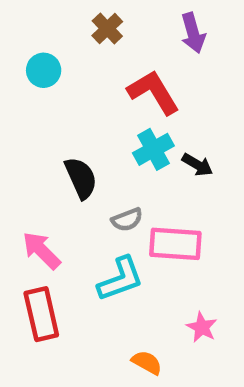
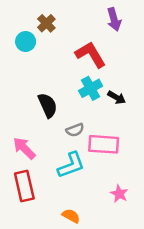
brown cross: (107, 29) -> (46, 23), moved
orange semicircle: (147, 362) -> (71, 216), moved

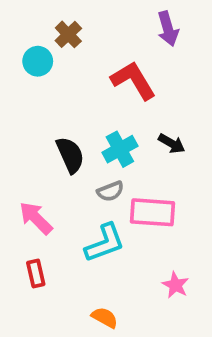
cyan cross: (91, 88) -> (120, 149), moved
red rectangle: (24, 186) -> (36, 274), size x0.6

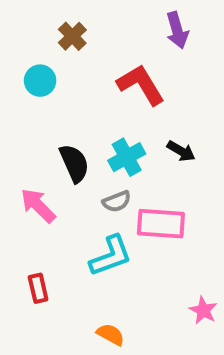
cyan circle: (38, 61) -> (40, 81), moved
pink arrow: (36, 218) -> (38, 206), moved
pink star: (175, 285) -> (203, 310), moved

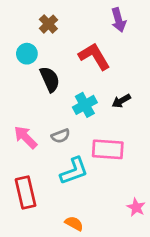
black arrow: (181, 151) -> (121, 101), turned 120
black semicircle: (74, 163) -> (50, 79), moved
gray semicircle: (117, 202) -> (61, 136), moved
red rectangle: (38, 288) -> (26, 192), size x1.6

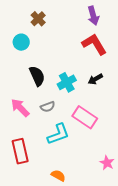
red L-shape: (94, 56) -> (94, 44), moved
black semicircle: (50, 79) -> (37, 76), moved
pink rectangle: (108, 149) -> (85, 117), turned 30

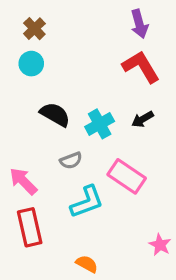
brown cross: (38, 19) -> (34, 29), moved
black semicircle: (37, 76) -> (55, 114), turned -36
pink arrow: (20, 108) -> (23, 181), moved

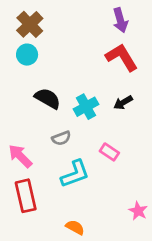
brown cross: (34, 29) -> (30, 24), size x1.4
pink rectangle: (127, 176) -> (109, 152), size x0.6

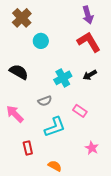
cyan circle: (27, 55) -> (41, 41), moved
black semicircle: (48, 98) -> (19, 72), moved
red rectangle: (26, 196) -> (28, 148), moved, size x0.6
pink star: (138, 211) -> (92, 148), moved

